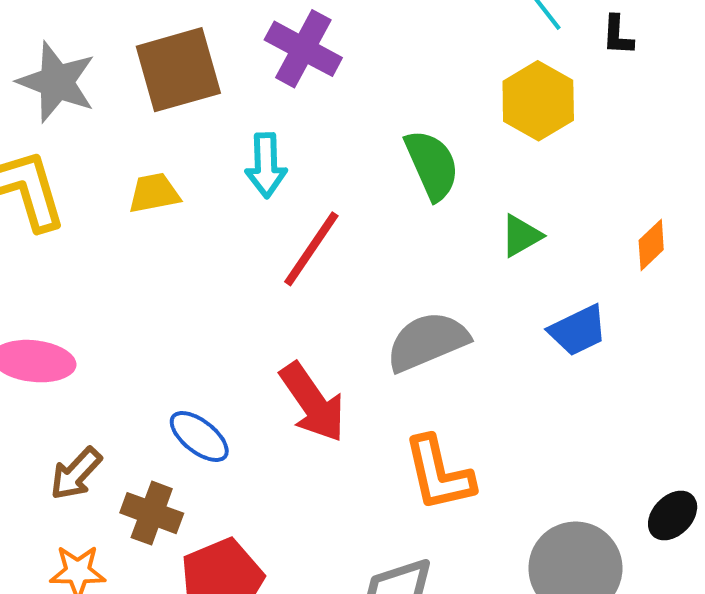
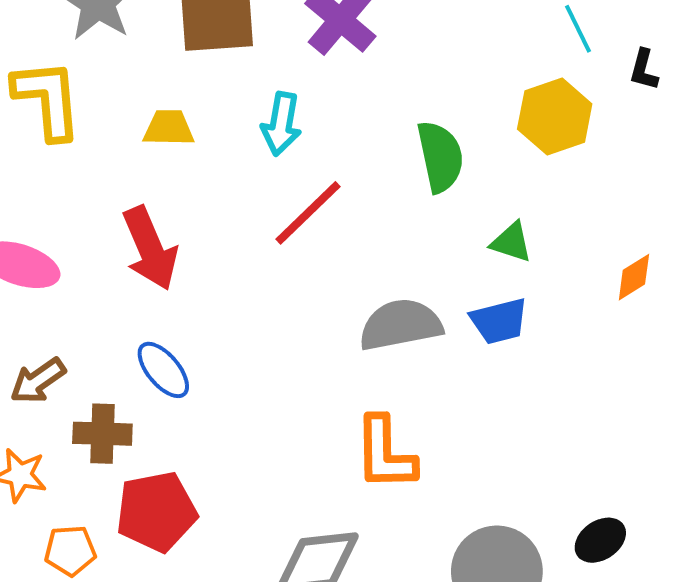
green triangle: (521, 236) -> (511, 242), turned 36
blue trapezoid: (578, 330) -> (499, 321), moved
red arrow: (313, 402) -> (150, 248), moved
brown cross: (152, 513) -> (102, 434), turned -30

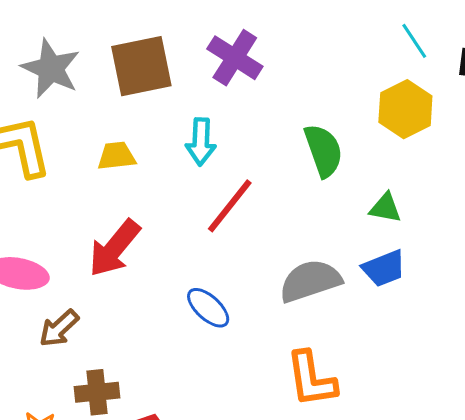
red arrow: (150, 248) -> (114, 248), turned 70
blue ellipse: (163, 370) -> (208, 308), moved
brown arrow: (38, 381) -> (59, 328), moved

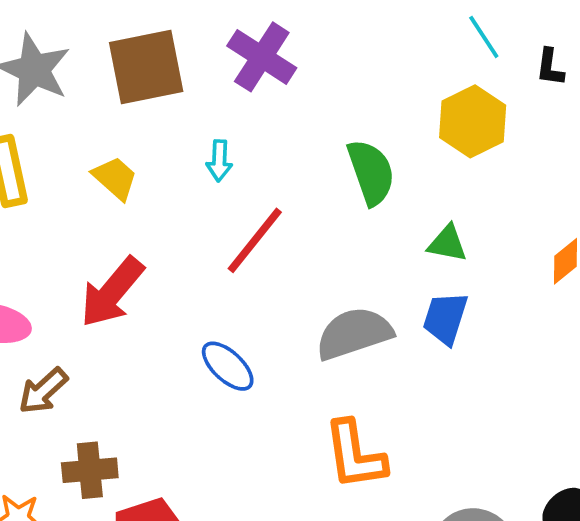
cyan arrow: (201, 142) -> (219, 161), size x0.7
yellow trapezoid: (117, 156) -> (115, 178), turned 48
blue trapezoid: (384, 268) -> (445, 318), turned 129

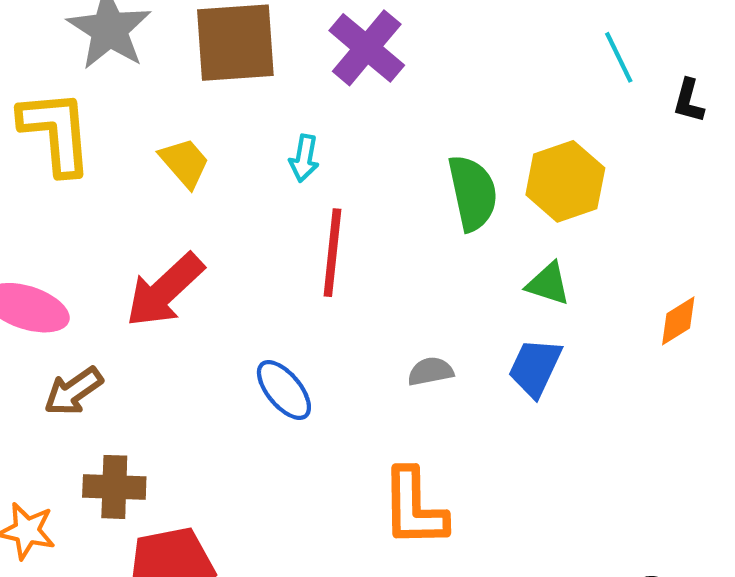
yellow hexagon: (473, 121) -> (565, 181), moved
red line: (255, 240) -> (332, 253), turned -40
gray semicircle: (354, 333) -> (431, 371), size x0.5

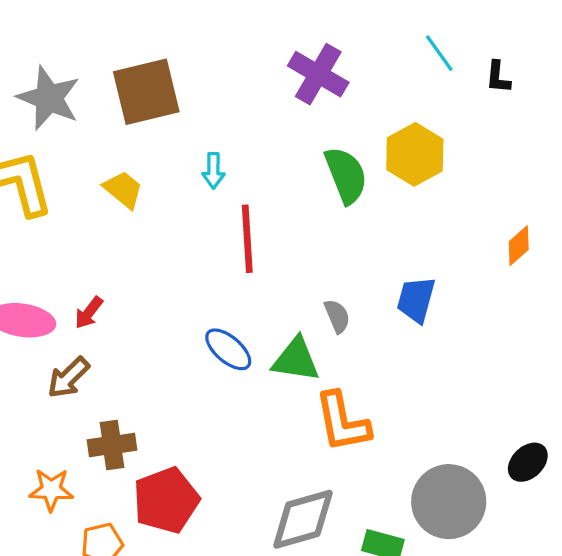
purple cross: (367, 48) -> (318, 74), moved
green triangle: (548, 284) -> (296, 360), moved, size x1.4
red arrow: (165, 290) -> (89, 313), moved, size x0.5
gray semicircle: (431, 371) -> (337, 316), turned 88

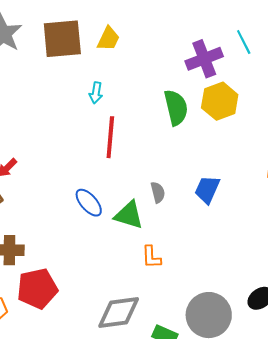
purple cross: (318, 74) -> (204, 59), moved, turned 30
yellow trapezoid: (123, 190) -> (108, 39), moved, turned 68
orange L-shape: (342, 422) -> (151, 257), size x0.6

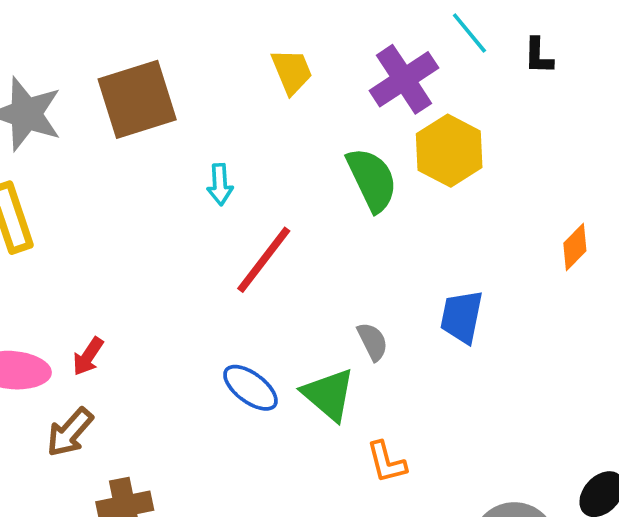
yellow trapezoid: (108, 39) -> (292, 71), moved, turned -36
red line: (110, 137) -> (264, 260), turned 45
green triangle: (129, 215) -> (329, 394), turned 36

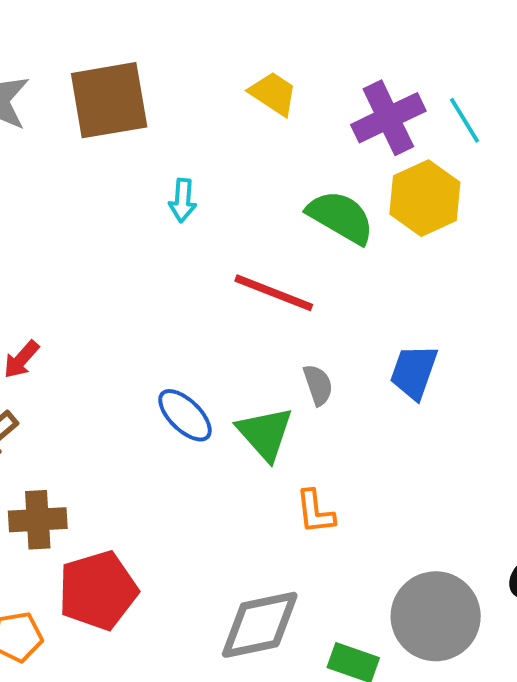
cyan line: (469, 33) -> (464, 120), moved
yellow trapezoid: (292, 71) -> (273, 94), turned -42
green semicircle: (372, 180) -> (341, 217), turned -42
red line: (264, 260) -> (274, 293), moved, turned 66

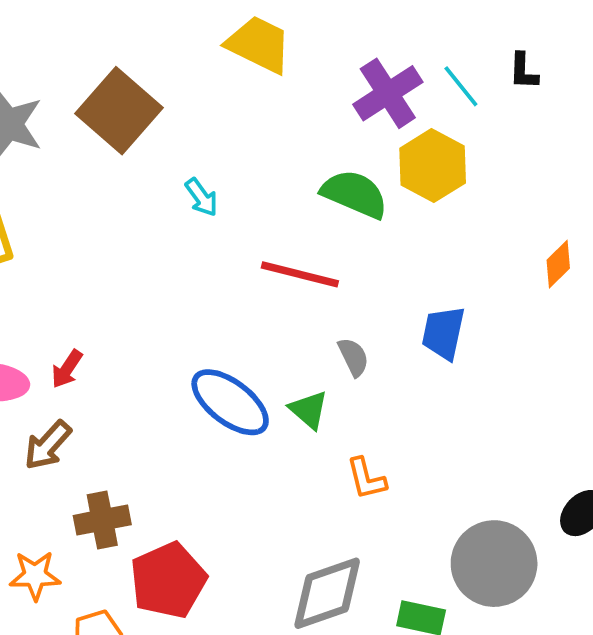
yellow trapezoid: (273, 94) -> (259, 44), moved, size x1.4
brown square: (109, 100) -> (119, 111), turned -32
cyan arrow: (183, 200) -> (202, 197), turned -33
blue ellipse: (185, 415) -> (230, 402), size x1.4
green triangle: (265, 433) -> (309, 410), size x0.7

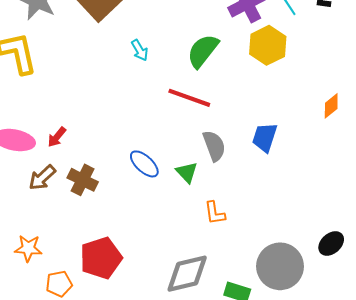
green semicircle: (355, 194) -> (203, 51), moved, turned -81
gray semicircle: (353, 357) -> (214, 146), size x1.4
blue ellipse: (230, 402) -> (144, 164), size x0.7
brown cross: (102, 520) -> (83, 180), moved, turned 32

